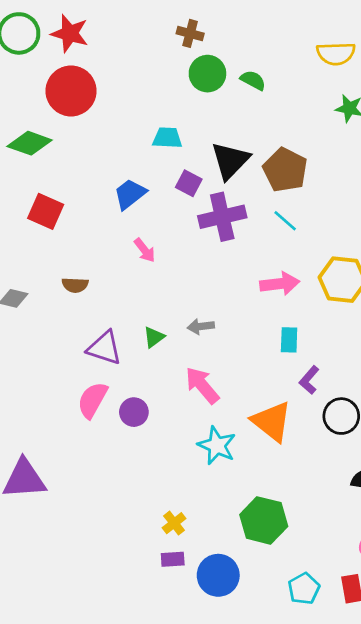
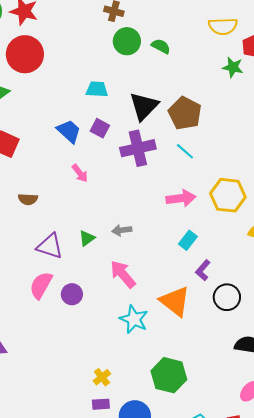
purple square: (189, 183) -> (100, 128), moved
blue trapezoid: (130, 194) -> (69, 131), turned 80
cyan rectangle: (289, 340) -> (188, 240), turned 36

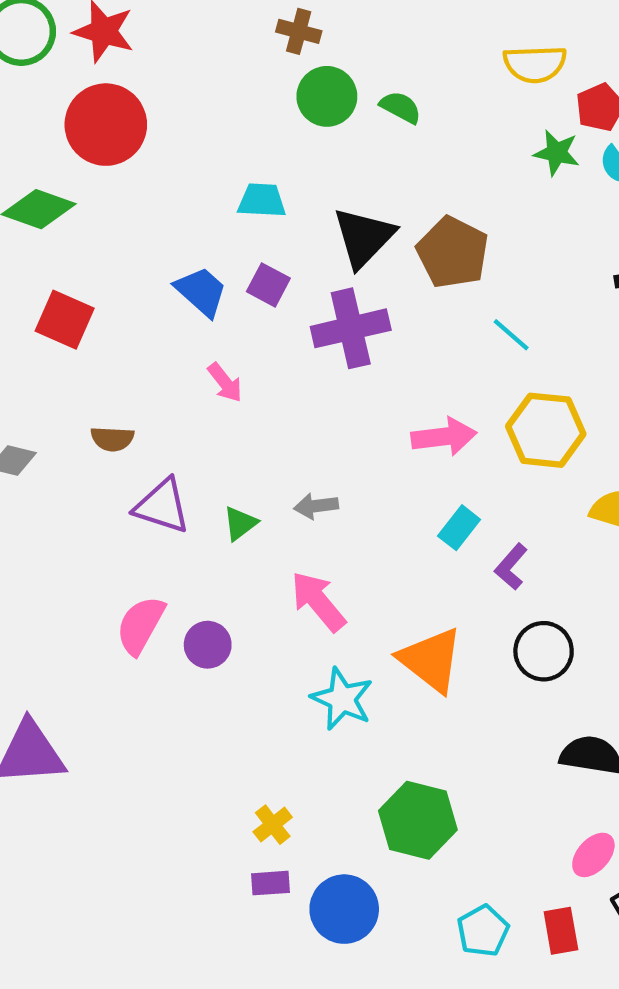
cyan line: (185, 151) -> (511, 335), moved
purple triangle: (50, 246) -> (162, 506), moved
purple L-shape: (203, 270) -> (511, 567), moved

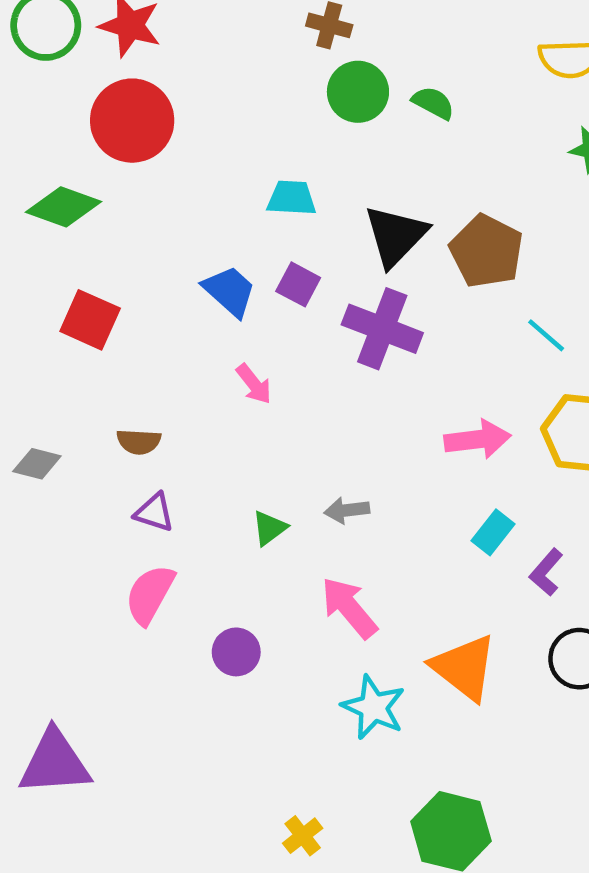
purple cross: (351, 328) -> (382, 329), turned 34
purple triangle: (162, 506) -> (154, 512), moved, size x0.7
pink semicircle: (140, 625) -> (150, 594), moved

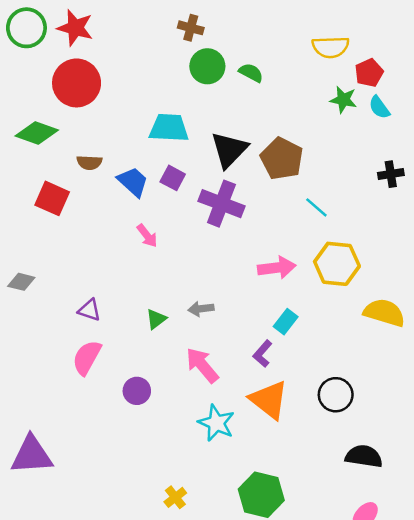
cyan trapezoid: (292, 198) -> (169, 128), size x1.4
brown semicircle: (139, 442) -> (89, 163), moved
purple L-shape: (546, 572) -> (263, 354), moved

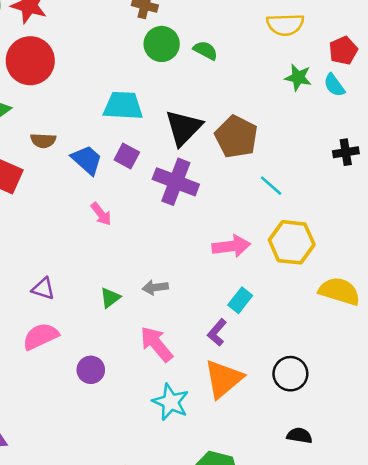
red pentagon: (369, 73) -> (343, 50), moved
pink semicircle: (87, 358) -> (41, 336), turned 36
orange triangle: (269, 400) -> (223, 379), turned 42
black semicircle: (364, 456) -> (299, 435), moved, size x0.7

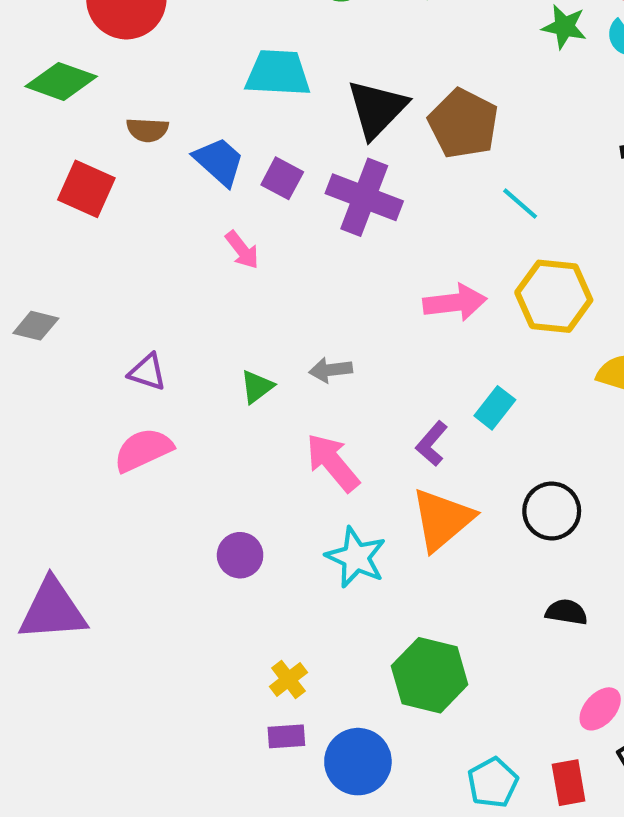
purple square: (127, 156) -> (282, 178), moved
cyan rectangle: (240, 300) -> (495, 408), moved
purple circle: (91, 370) -> (240, 555), moved

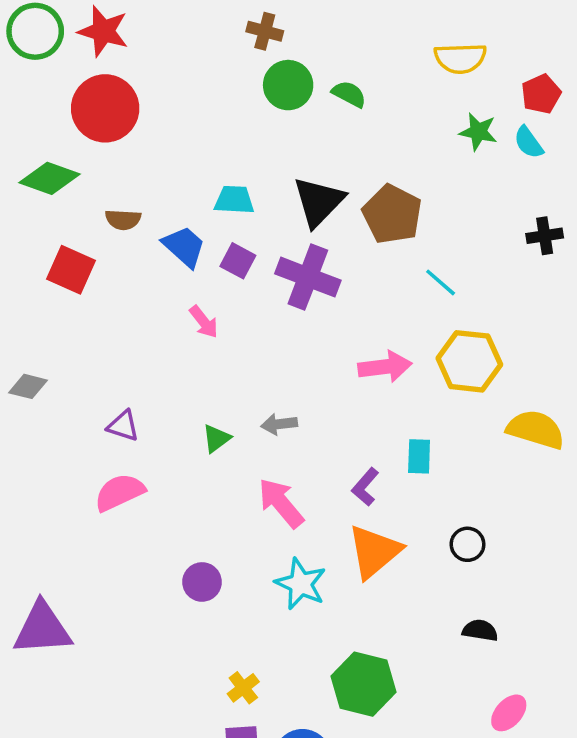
cyan trapezoid: (278, 73) -> (234, 200), moved, size x0.7
cyan rectangle: (495, 408) -> (419, 456), turned -36
black circle: (552, 511) -> (467, 544), size x0.7

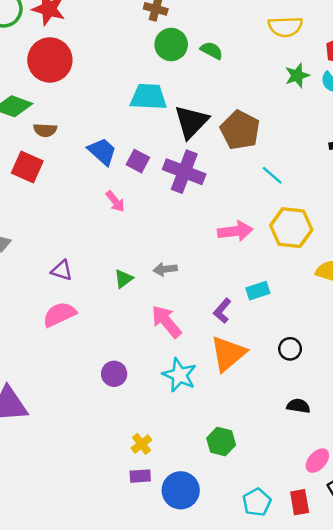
green star: (478, 132) -> (297, 75), turned -30
cyan trapezoid: (234, 200) -> (149, 97), moved, size x1.4
brown semicircle: (123, 220) -> (45, 130), moved
cyan rectangle: (419, 456) -> (258, 291), turned 70
green hexagon: (363, 684) -> (221, 442), size x0.7

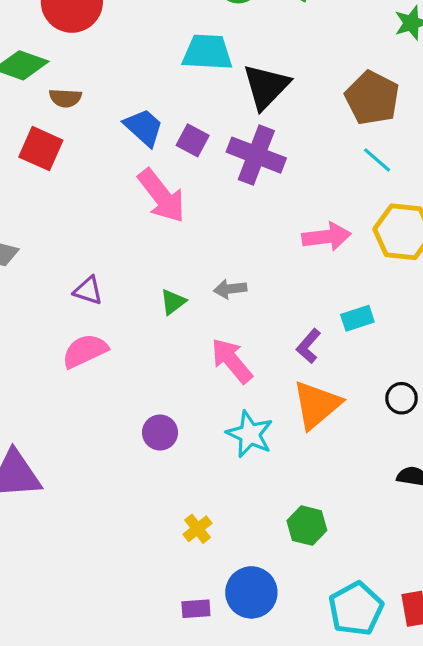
brown pentagon: (240, 130) -> (372, 98), moved
pink arrow: (115, 201) -> (162, 196), size x1.8
purple rectangle: (140, 476) -> (196, 609), moved
cyan pentagon: (257, 502) -> (356, 609), size x1.4

